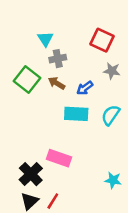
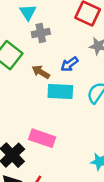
brown arrow: (57, 83) -> (41, 72), moved

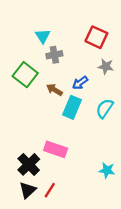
cyan rectangle: (60, 91) -> (72, 107), turned -70

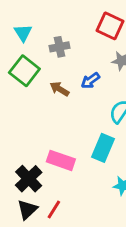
cyan triangle: (43, 36) -> (23, 33), moved
cyan rectangle: (72, 107) -> (103, 148), moved

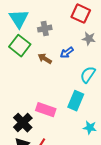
cyan triangle: (23, 33) -> (19, 19), size x1.5

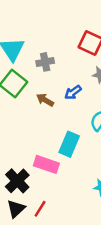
cyan rectangle: (76, 101) -> (69, 144), moved

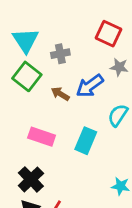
blue arrow: (73, 92) -> (90, 86), size x1.5
pink rectangle: (46, 164) -> (42, 137), moved

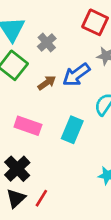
gray cross: (60, 54) -> (47, 42), turned -30
brown arrow: (60, 94) -> (47, 83), turned 114

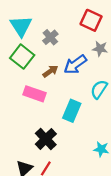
pink rectangle: (28, 126) -> (35, 94), moved
black cross: (17, 169) -> (46, 139), moved

